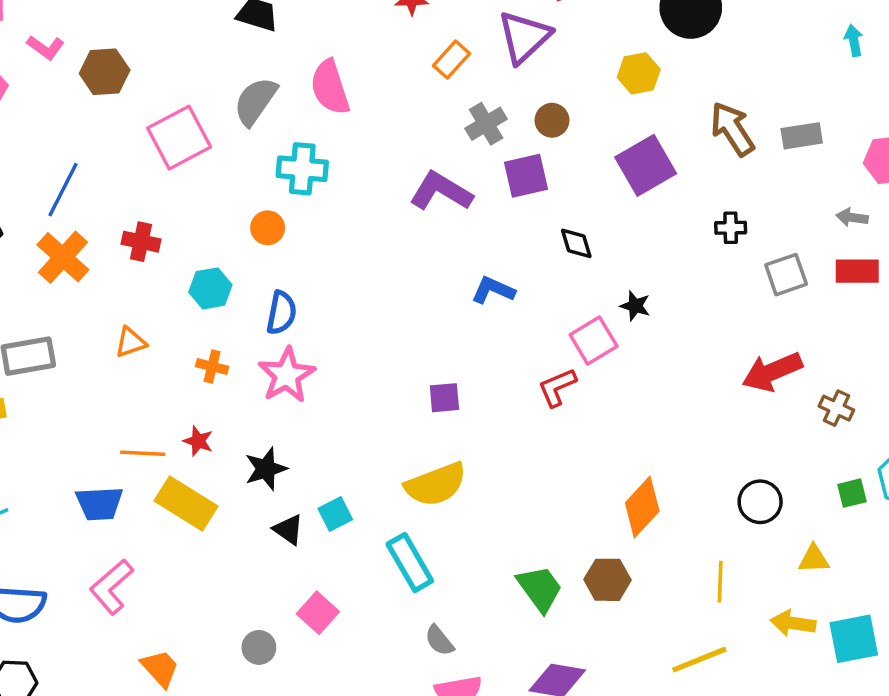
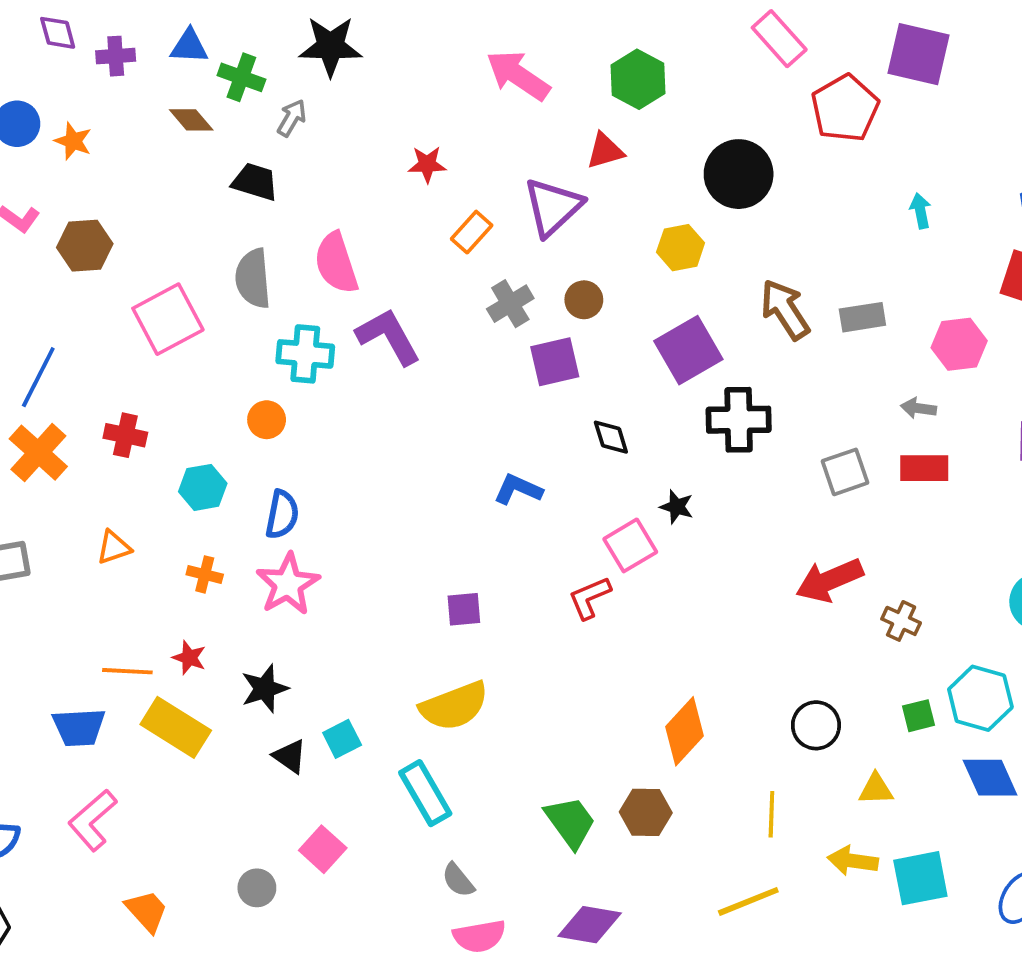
gray semicircle: (255, 101) -> (253, 278), turned -40
purple L-shape: (441, 191) -> (388, 337), moved, turned 30
black cross: (731, 228) -> (739, 420), moved, size x1.8

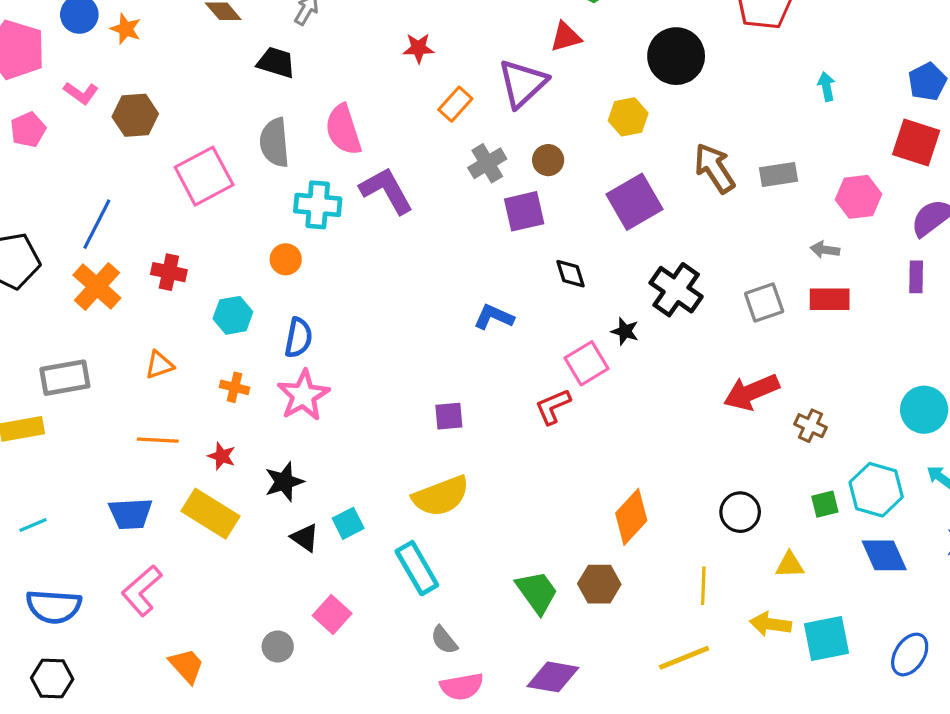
black cross: (739, 420) -> (676, 290), moved, turned 36
orange line: (127, 671) -> (158, 440), moved

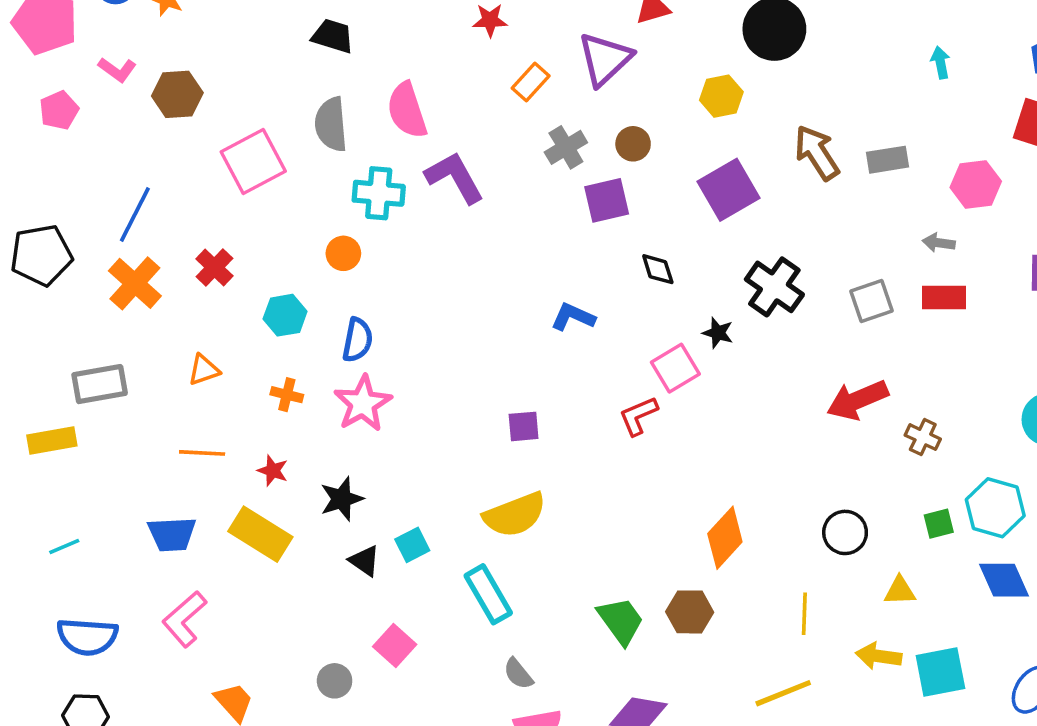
red cross: (169, 272) -> (214, 267), turned 32

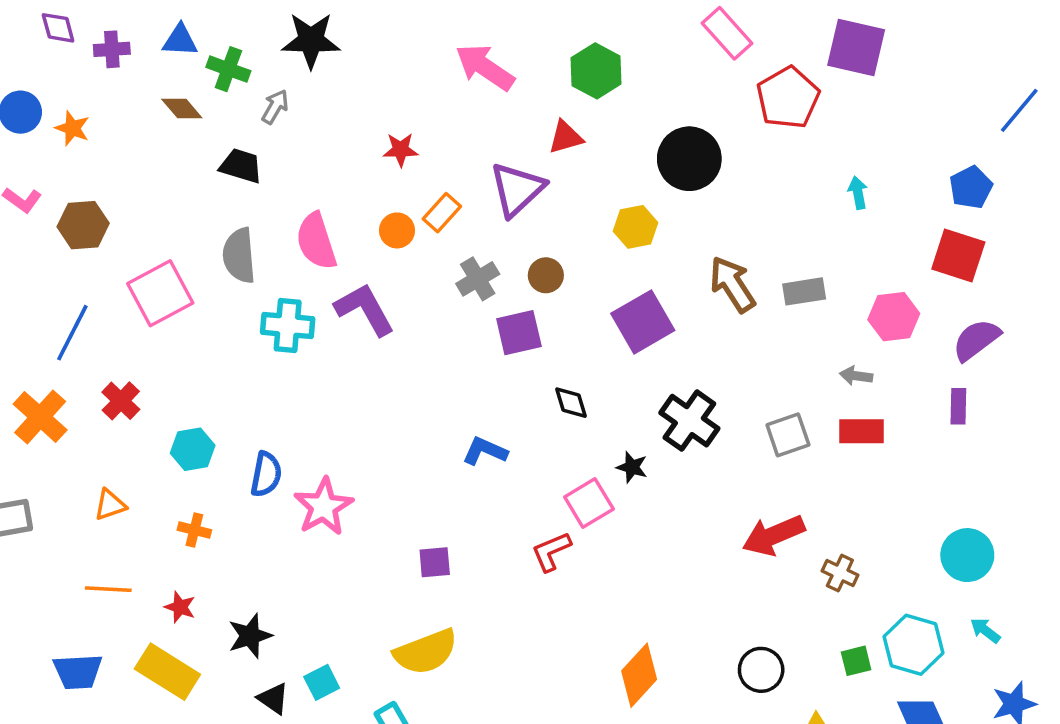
blue line: (135, 214) -> (72, 333), moved
orange circle: (343, 253) -> (397, 230), moved
pink star: (363, 403) -> (323, 507), moved

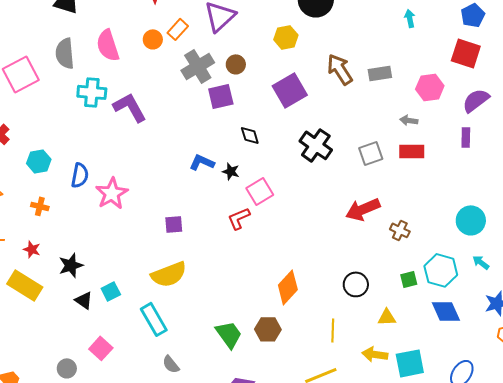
gray cross: (478, 279) -> (198, 66), size x1.4
purple L-shape: (365, 309) -> (130, 107), moved
black star: (632, 467) -> (231, 171), moved

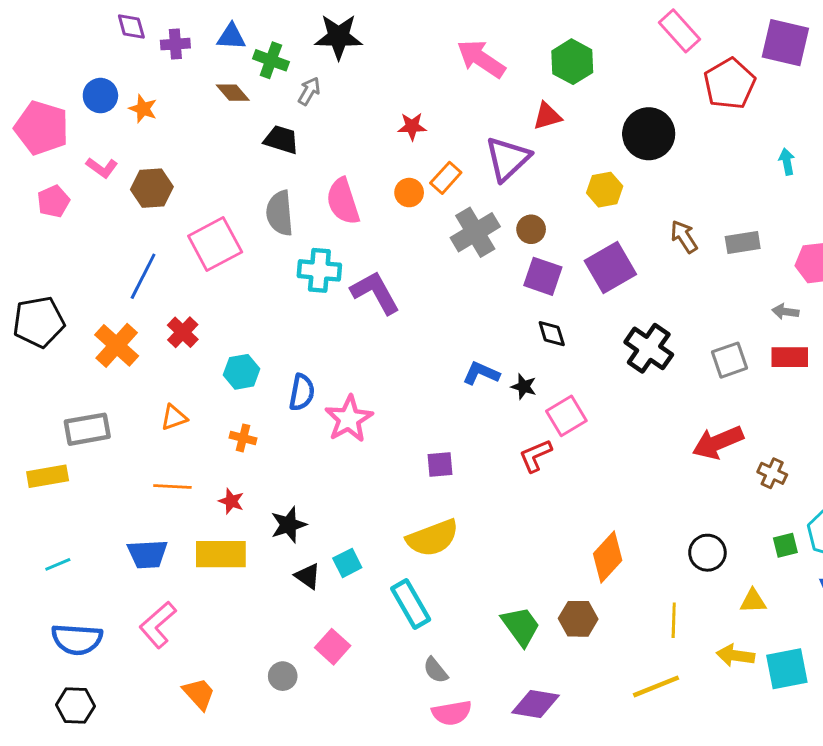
brown arrow: (340, 69) -> (684, 237), size x0.7
purple square: (221, 96) -> (543, 276), moved, turned 32
yellow rectangle: (25, 285) -> (221, 554), turned -32

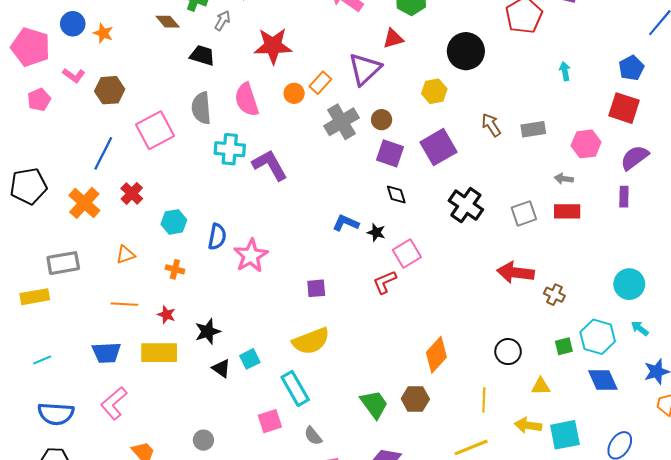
red star: (412, 126) -> (273, 46), moved, size x1.8
red arrow: (718, 442) -> (515, 272), turned 30
pink square: (333, 647) -> (270, 421), moved, turned 30

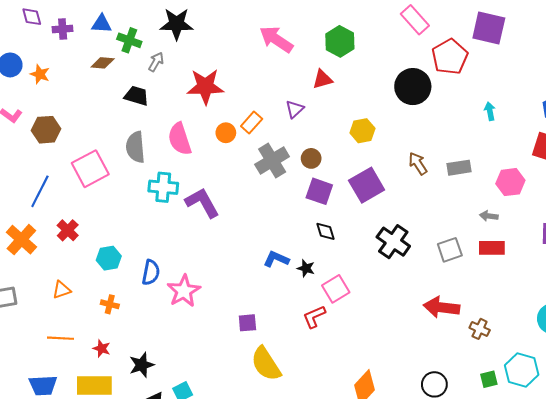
brown diamond: (168, 22) -> (103, 63), turned -45
black circle: (466, 51) -> (413, 87), moved
purple triangle: (365, 69) -> (295, 109), size x0.6
yellow semicircle: (311, 341) -> (266, 364), moved, turned 78

